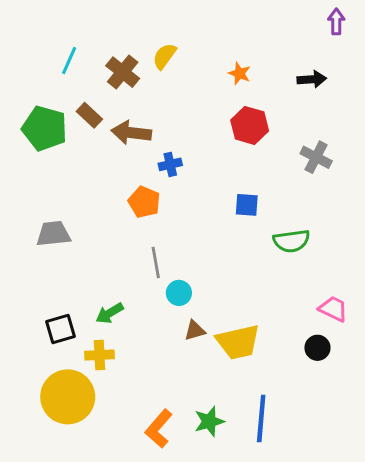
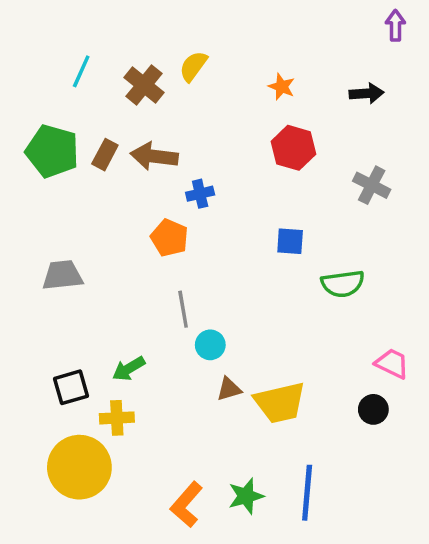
brown rectangle: (89, 115) -> (105, 155), moved, turned 75

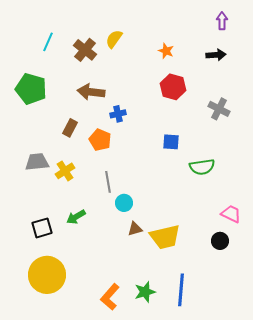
purple arrow: (395, 25) -> (222, 21), moved
brown rectangle: (105, 155) -> (70, 128), moved
yellow cross: (117, 418) -> (65, 171), moved, turned -30

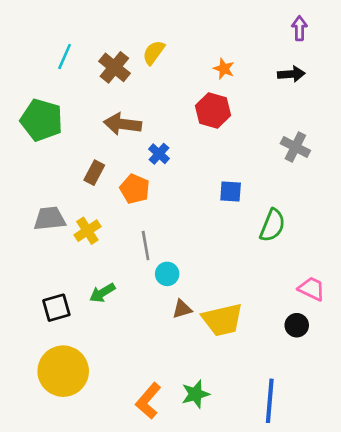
red hexagon: (173, 87) -> (213, 111), moved
blue cross: (118, 114) -> (159, 154), turned -35
green semicircle: (202, 167) -> (272, 225), turned -60
blue line: (181, 290) -> (270, 401), moved

